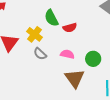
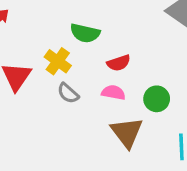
green semicircle: (51, 18) -> (85, 33), turned -48
red semicircle: (70, 28) -> (119, 63), moved

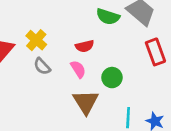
green semicircle: (85, 33) -> (108, 17), moved
pink semicircle: (113, 92) -> (78, 69), turned 42

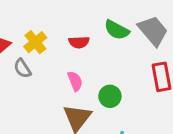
red semicircle: (85, 46) -> (79, 42), moved
gray semicircle: (42, 66) -> (22, 68), moved

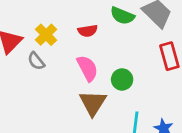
pink semicircle: (75, 81) -> (87, 68), size x1.4

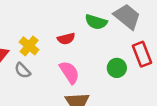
green circle: (122, 79) -> (117, 68), moved

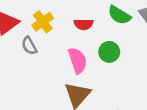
green circle: (117, 68) -> (109, 52), moved

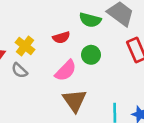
pink semicircle: (78, 60) -> (66, 71), turned 80

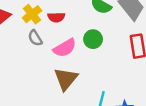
red semicircle: (61, 38) -> (56, 17), moved
gray semicircle: (19, 70) -> (35, 38), moved

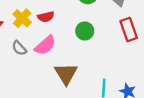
gray semicircle: (35, 38) -> (19, 48), moved
pink semicircle: (65, 48) -> (45, 45), moved

